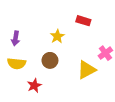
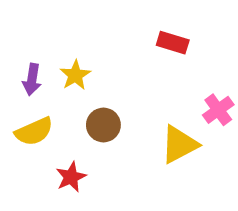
yellow star: (57, 36) -> (75, 75), moved
yellow semicircle: (17, 64) -> (34, 131), turned -30

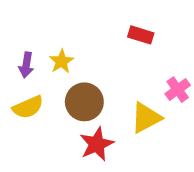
brown circle: (103, 125) -> (84, 102), size x1.4
red star: (71, 177) -> (97, 144), moved, size x1.4

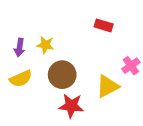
yellow star: (61, 61) -> (45, 45), turned -30
red star: (97, 144) -> (71, 106), turned 30

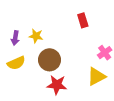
red rectangle: (104, 25) -> (83, 20), turned 56
yellow triangle: (108, 86) -> (96, 76), moved

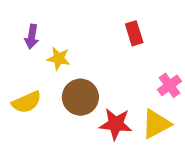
purple arrow: (15, 38) -> (32, 37), moved
red star: (57, 85) -> (116, 124), moved

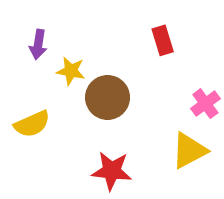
brown circle: (80, 97) -> (108, 97), moved
red star: (116, 124) -> (112, 171), moved

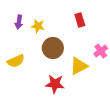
yellow star: (71, 71) -> (38, 26), moved
yellow triangle: (189, 150) -> (79, 66), moved

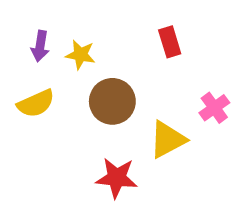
yellow semicircle: (16, 61) -> (36, 104), moved

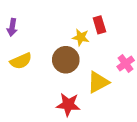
purple arrow: (40, 46) -> (12, 27), moved
yellow star: (80, 55) -> (81, 37), moved

